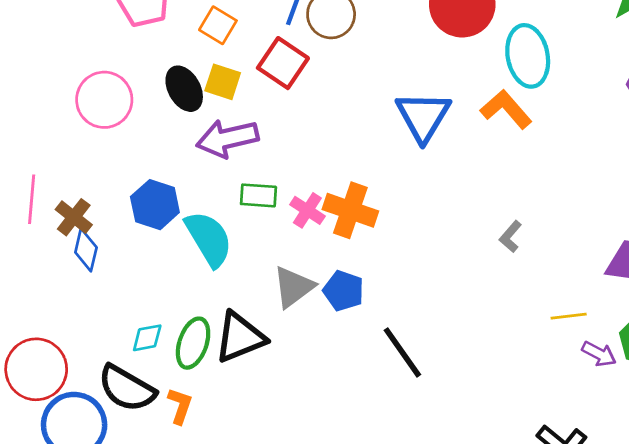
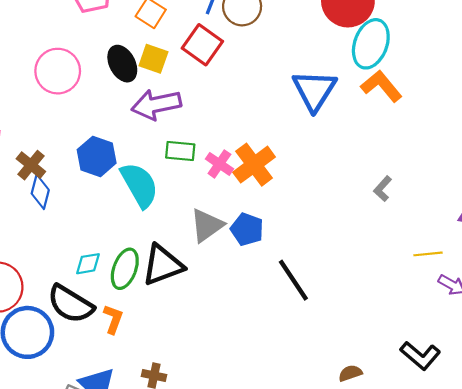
cyan ellipse: (528, 56) -> (371, 44), moved, turned 30
orange cross: (350, 210) -> (254, 165), turned 33

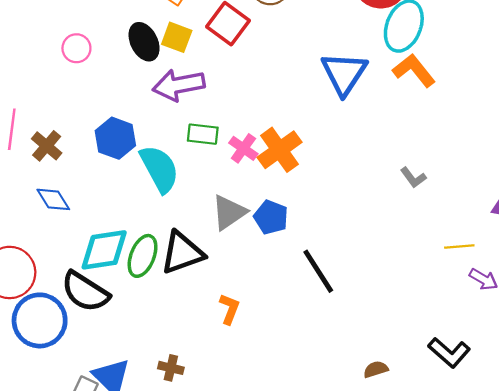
pink circle: (58, 71) -> (76, 48), size x0.6
gray L-shape: (383, 189) -> (413, 178), turned -80
blue diamond: (40, 192) -> (53, 199), moved, turned -48
cyan diamond: (88, 264) -> (104, 250), size x1.8
orange L-shape: (113, 319) -> (229, 309), moved

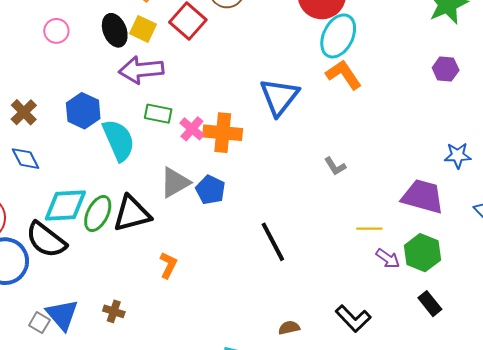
blue triangle: (344, 73) -> (279, 97), moved
orange cross: (279, 150) -> (223, 133), turned 36
black line: (318, 271) -> (273, 242), moved

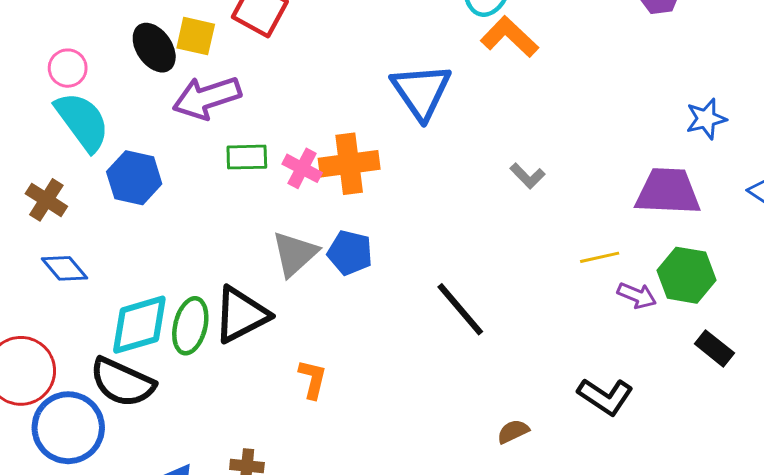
cyan semicircle: (119, 140) -> (82, 122), moved

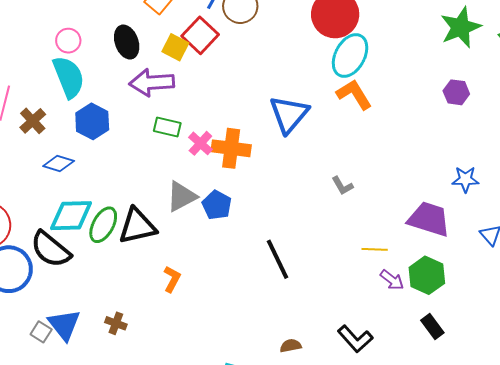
yellow square: (196, 36) -> (175, 47), moved
blue diamond: (64, 268) -> (59, 164), moved, turned -48

